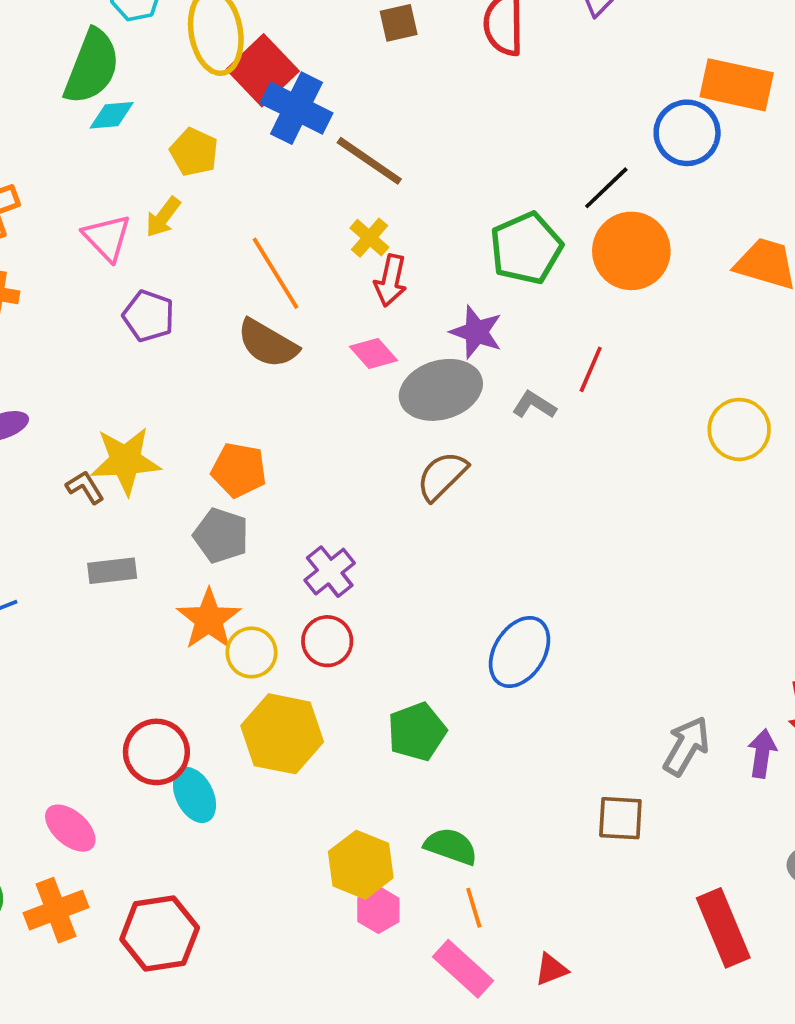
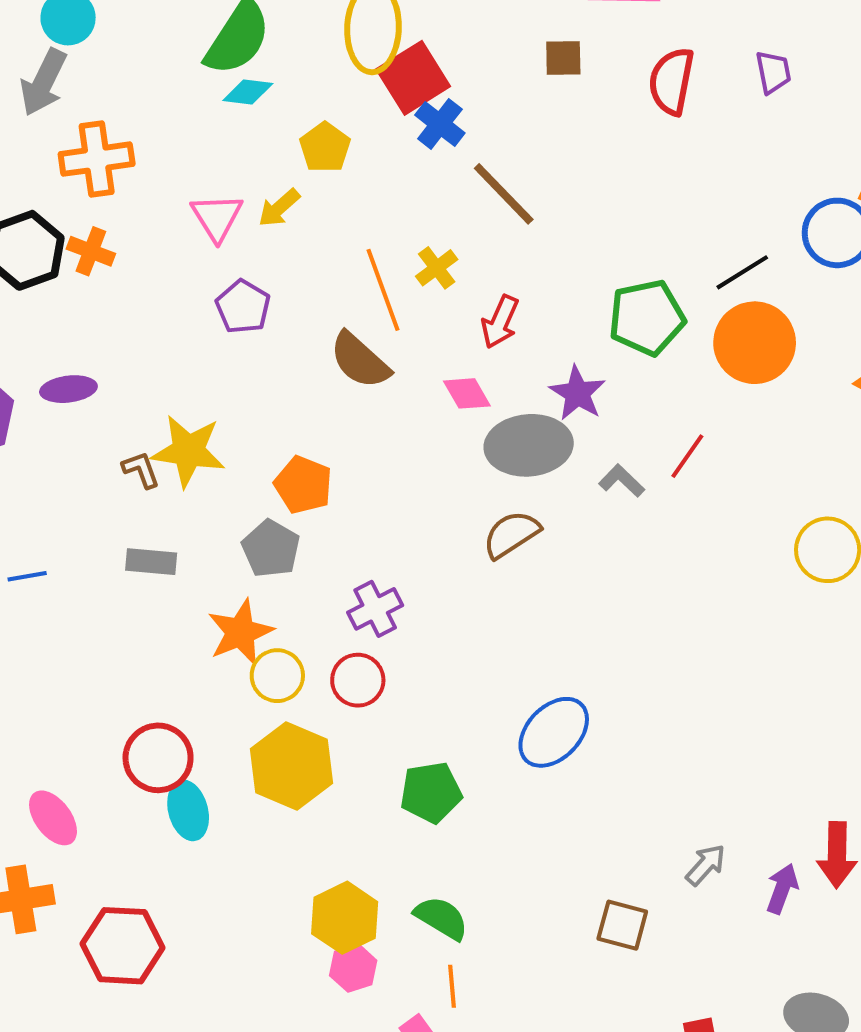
blue cross: (297, 108) -> (440, 124), size x0.7
yellow cross: (369, 238) -> (437, 268), moved
gray arrow: (686, 746) -> (706, 865), size x0.7

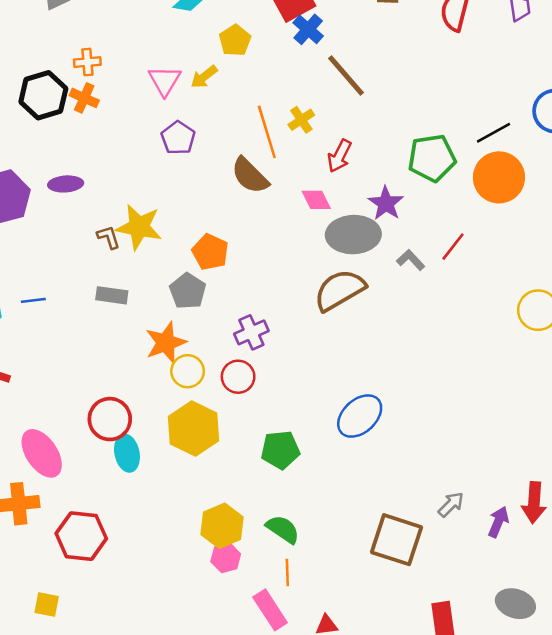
orange cross: (97, 159) -> (87, 62), moved, size x0.6
brown semicircle: (511, 534) -> (340, 290), size x1.4
pink ellipse: (53, 818) -> (42, 453), size x1.4
brown square: (622, 925) -> (396, 540), size x1.6

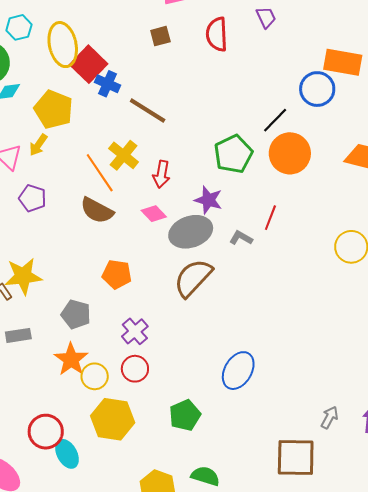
yellow pentagon: (235, 40) -> (54, 109), size x1.5
yellow cross: (301, 120) -> (124, 155), size x1.4
orange pentagon: (210, 252) -> (117, 274), moved

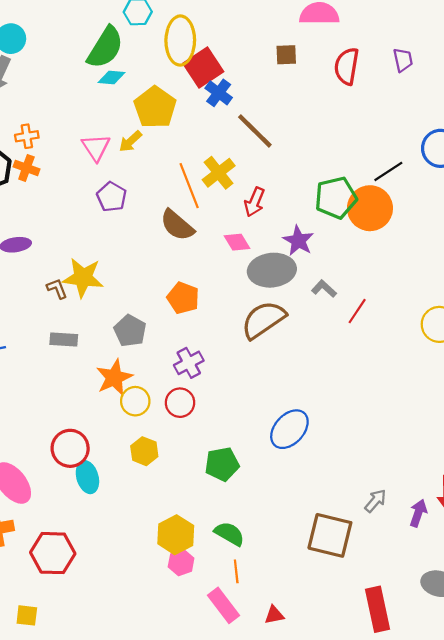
orange circle: (290, 153) -> (370, 208), moved
red line: (270, 218) -> (357, 311), moved
yellow hexagon: (113, 419) -> (144, 451), size x0.6

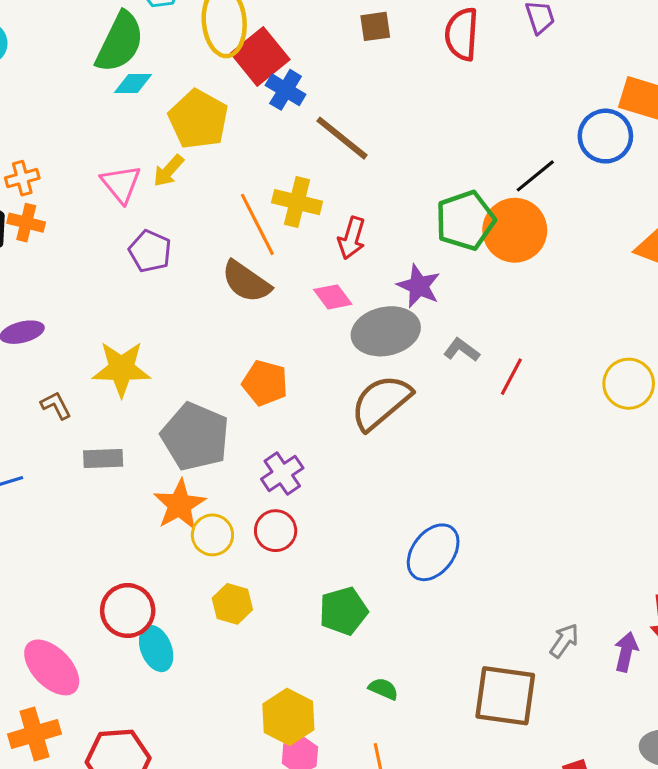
yellow cross: (219, 173) -> (297, 202), turned -32
brown L-shape: (57, 289) -> (56, 405), moved
gray pentagon: (130, 331) -> (195, 437), size x1.5
green semicircle: (229, 534) -> (383, 689), moved, size x0.7

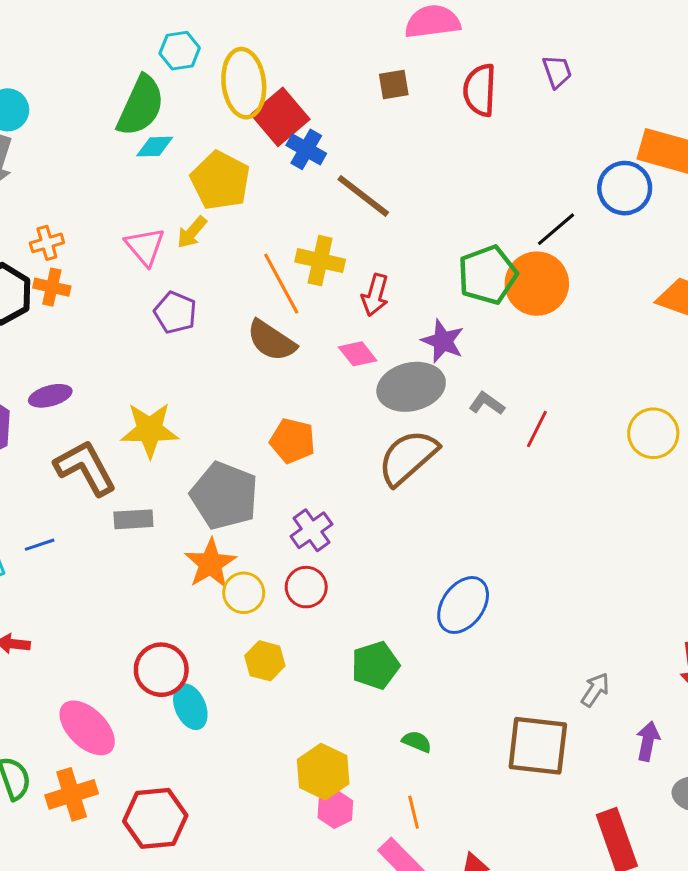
brown L-shape: (56, 405) -> (85, 468), size x2.0
purple arrow: (626, 652) -> (648, 741), moved

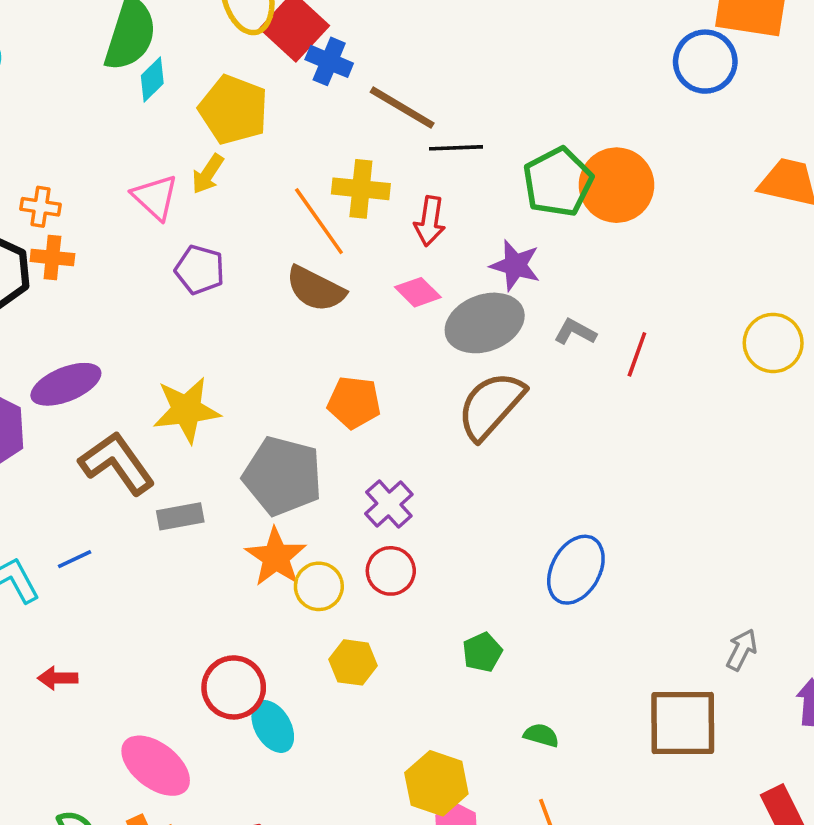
cyan diamond: (155, 147) -> (152, 79), turned -36
black line: (556, 229) -> (456, 148), moved, turned 45
orange cross: (47, 243) -> (40, 207), turned 32
purple ellipse: (50, 396) -> (66, 384), size x1.4
green pentagon: (375, 665) -> (482, 652), size x0.7

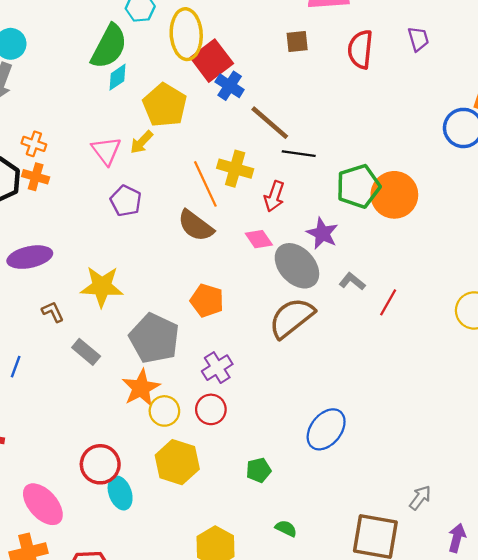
gray ellipse: (485, 323) -> (297, 266), turned 57
brown L-shape: (117, 463) -> (53, 312), size x0.5
gray rectangle: (180, 516) -> (86, 352), turned 40
blue line: (75, 559) -> (16, 367), turned -55
yellow hexagon: (353, 662) -> (177, 462), size x1.5

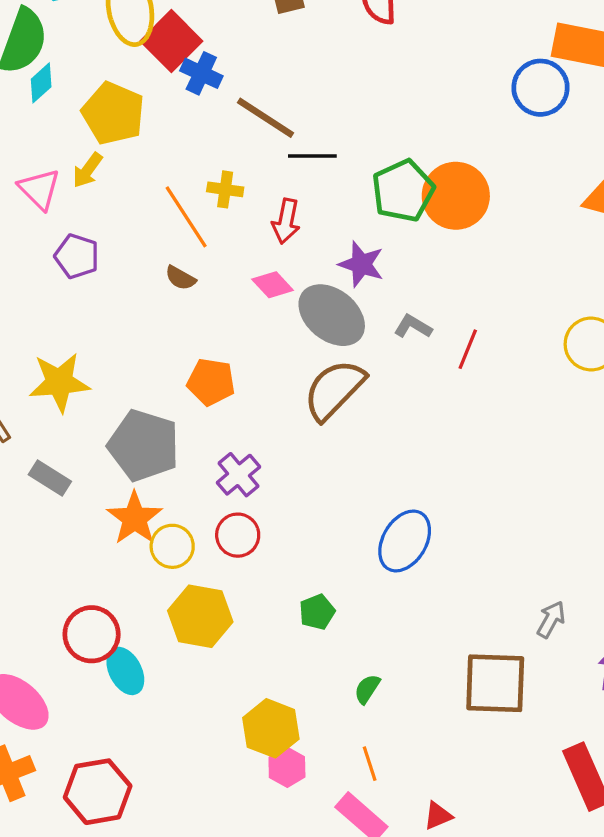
yellow cross: (235, 169) -> (225, 189), size x0.7
brown semicircle: (196, 226) -> (180, 278), size x0.6
green semicircle: (286, 528) -> (367, 689), turned -75

